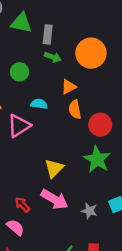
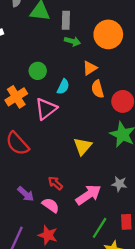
green circle: (19, 72) -> (38, 71), moved
cyan semicircle: (39, 104) -> (63, 87), turned 112
pink arrow: (55, 199) -> (88, 195), moved, turned -60

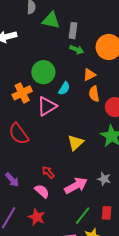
green circle: (38, 71) -> (43, 72), size x1.5
purple arrow: (26, 194) -> (12, 180), moved

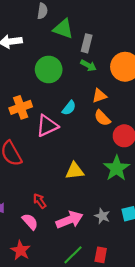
green circle: (43, 72) -> (49, 69), moved
orange semicircle: (94, 94) -> (102, 118), turned -42
yellow triangle: (76, 143) -> (75, 171), turned 30

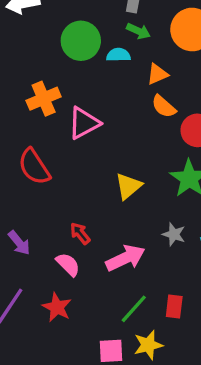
cyan semicircle: (69, 108) -> (118, 55), moved, turned -126
yellow triangle: (75, 171) -> (128, 186), turned -30
gray star: (102, 216) -> (174, 234), moved

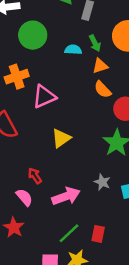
green arrow: (138, 31) -> (95, 43), moved, turned 35
green circle: (81, 41) -> (33, 35), moved
yellow triangle: (128, 186) -> (61, 138), moved

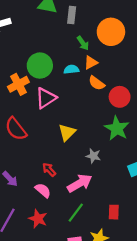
green circle: (33, 35) -> (40, 66), moved
cyan semicircle: (73, 50) -> (71, 69), moved
gray star: (102, 182) -> (93, 156), moved
green line: (69, 233) -> (76, 213), moved

